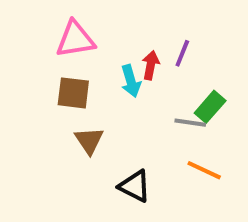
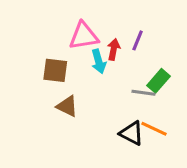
pink triangle: (75, 39) -> (84, 36), moved
brown triangle: (89, 140) -> (67, 106), turned -30
black triangle: (135, 186) -> (132, 133), moved

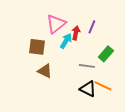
pink triangle: (84, 36) -> (56, 24), turned -30
cyan arrow: (99, 61) -> (66, 41), turned -133
gray line: (144, 93) -> (87, 66), moved

